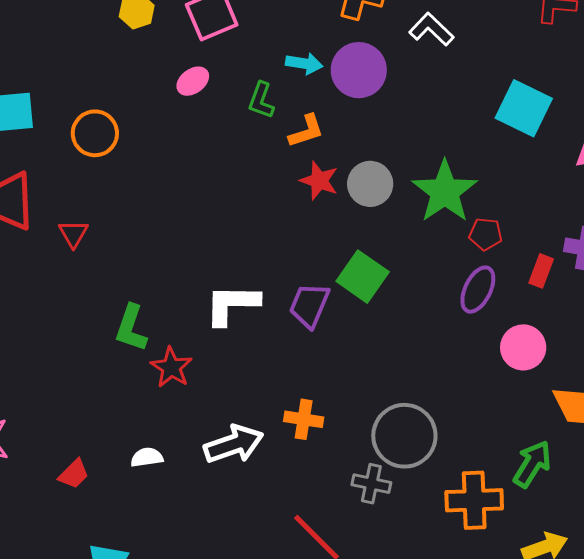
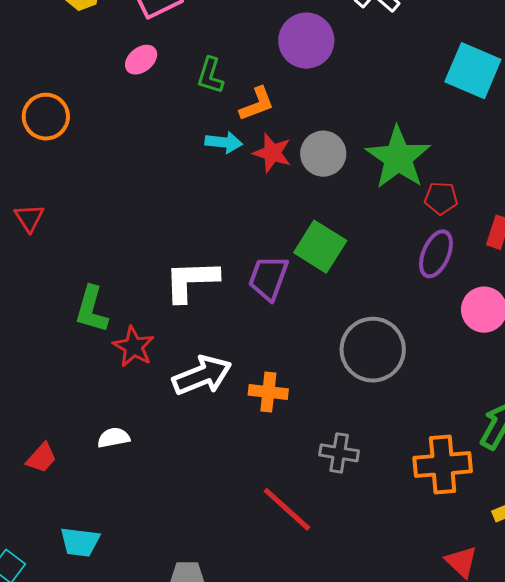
cyan arrow: (304, 63) -> (224, 142), moved
gray circle: (404, 436) -> (373, 350), moved
white arrow: (234, 444) -> (202, 375), moved

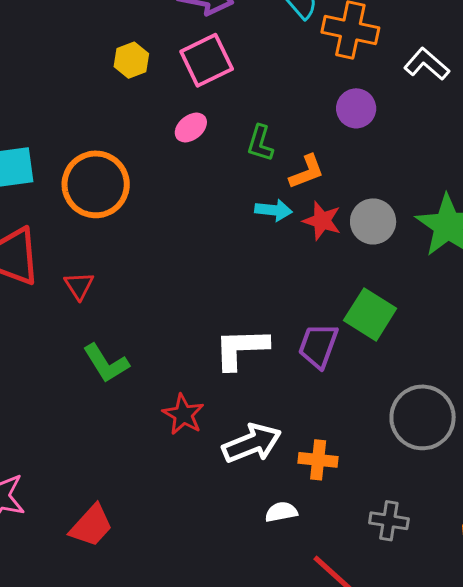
purple circle: (306, 41) -> (356, 108), size x0.7
orange circle: (46, 117) -> (96, 184), size x1.4
green L-shape: (91, 309) -> (106, 363), moved, turned -48
white semicircle: (114, 438) -> (281, 512), moved
red trapezoid: (41, 458) -> (91, 526), size x1.4

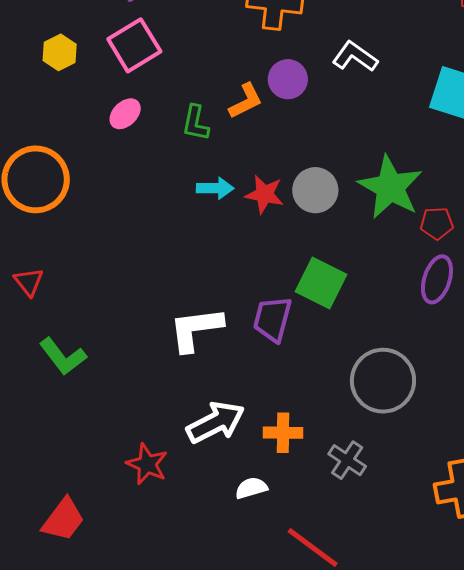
white L-shape: (427, 64) -> (355, 56), moved
orange L-shape: (307, 172) -> (246, 101), moved
red star: (183, 415) -> (147, 464), moved
gray cross: (389, 521) -> (347, 460), moved, turned 30

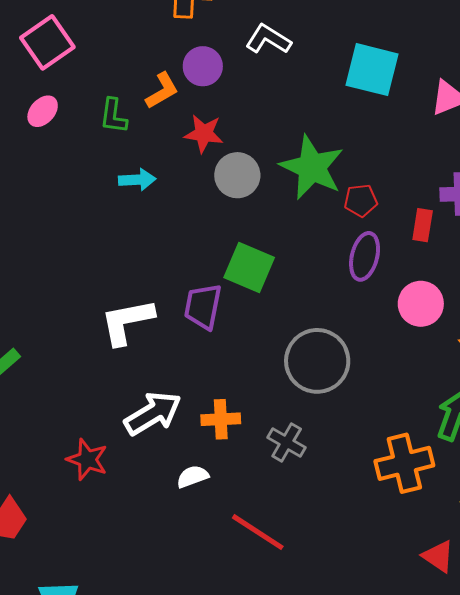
red star: (264, 194) -> (204, 134), moved

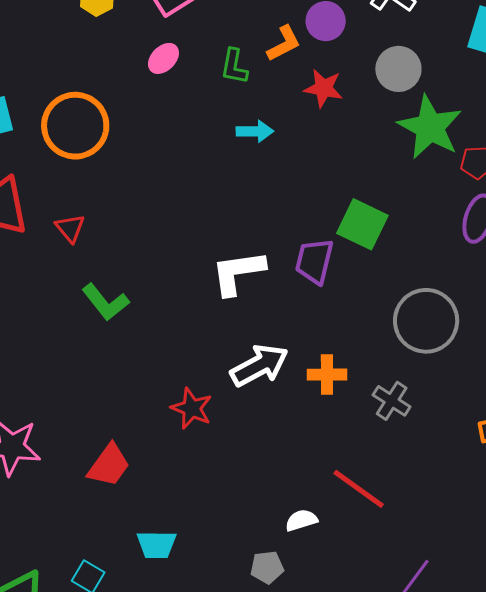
gray circle: (237, 175) -> (398, 69), moved
white semicircle: (193, 477) -> (301, 520), moved

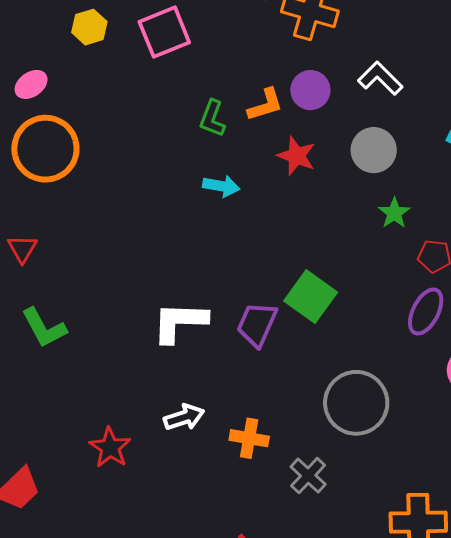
pink ellipse: (163, 58) -> (31, 84), moved
green star: (430, 127) -> (394, 213), size x0.5
white arrow: (259, 365) -> (184, 417), size x0.7

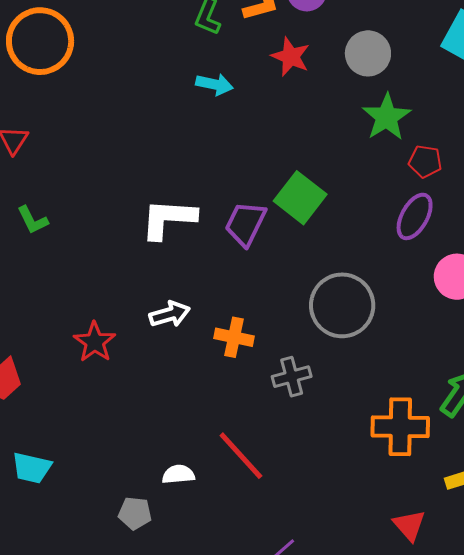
green star: (394, 213) -> (386, 117), size x1.5
green L-shape: (44, 328) -> (33, 220), size x0.7
gray cross: (308, 476) -> (292, 377), turned 30

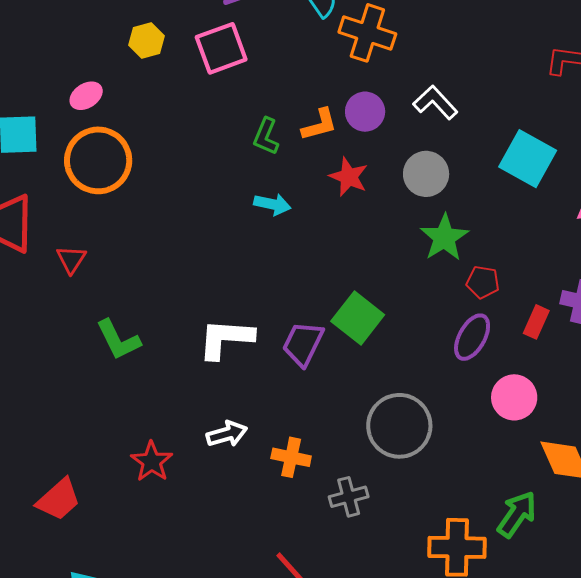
green L-shape: (33, 220) -> (118, 340), moved, size x1.4

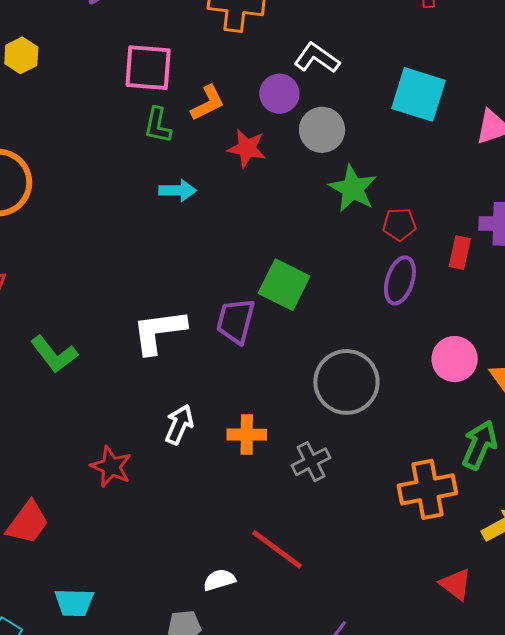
pink square: (221, 48) -> (148, 68), moved, turned 36
purple circle: (365, 112) -> (279, 94), moved
pink circle: (514, 397) -> (455, 359), moved
white arrow: (227, 434) -> (179, 425), turned -39

